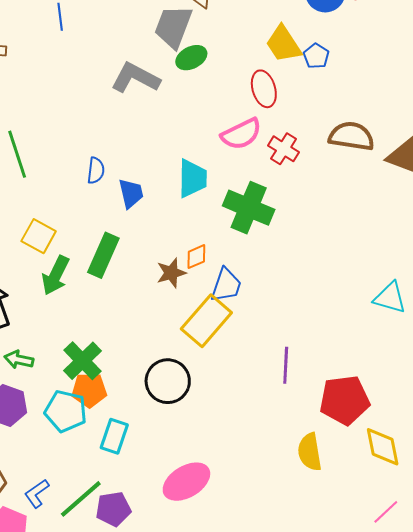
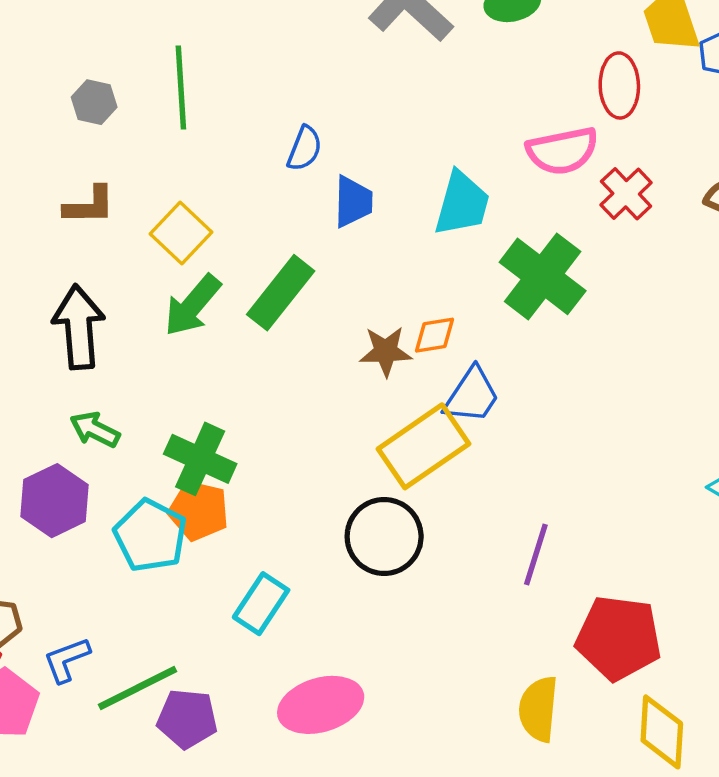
green cross: (82, 361) -> (200, 459), turned -36
black circle: (168, 381) -> (384, 536), moved
cyan rectangle: (114, 436) -> (261, 604), moved

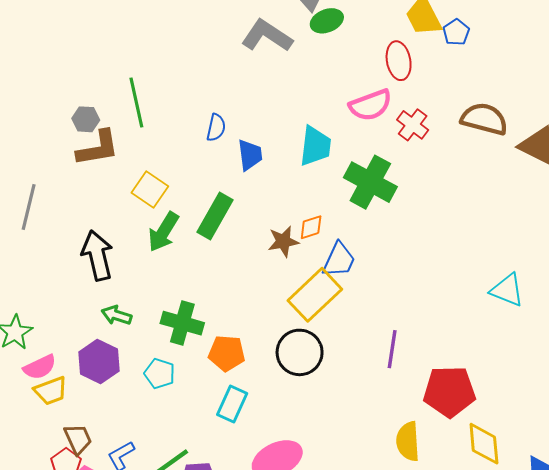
brown L-shape: (89, 205) -> (98, 148), moved, size x1.4
orange pentagon: (199, 511) -> (227, 353), moved
cyan pentagon: (150, 536) -> (160, 374), size x0.7

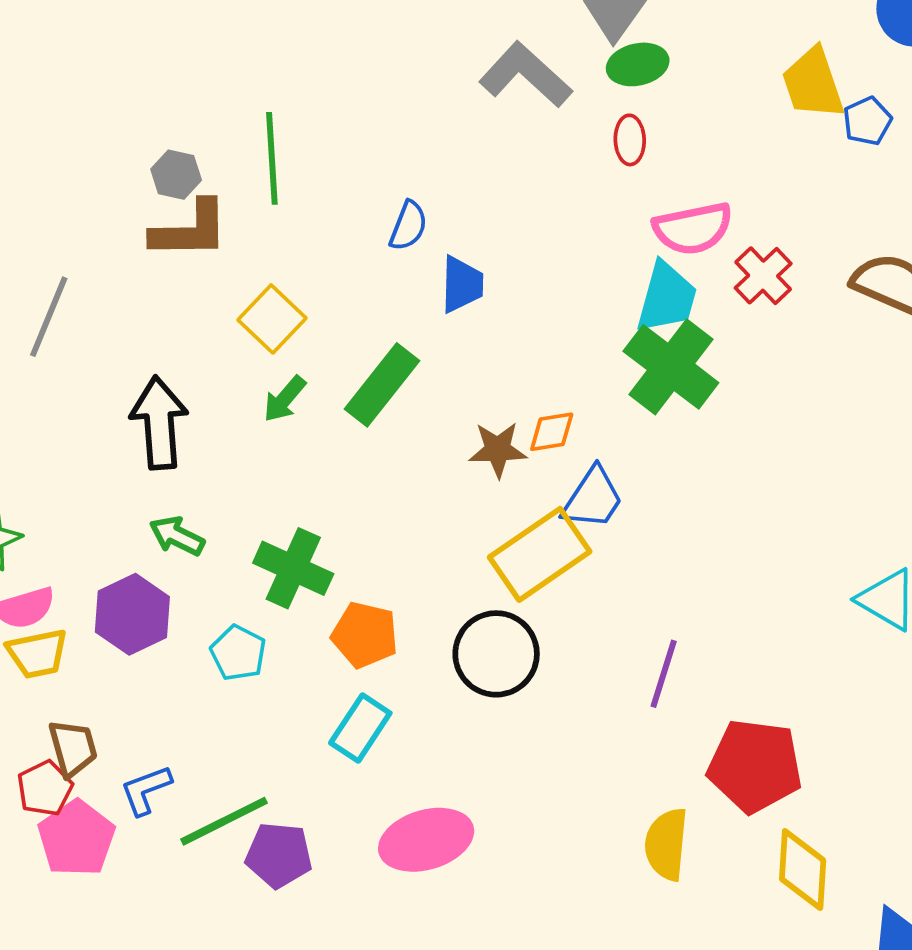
red ellipse: (399, 61) -> (630, 140), moved, size x0.7
cyan trapezoid: (315, 146) -> (667, 298), moved
green arrow: (163, 232) -> (285, 399), size x0.7

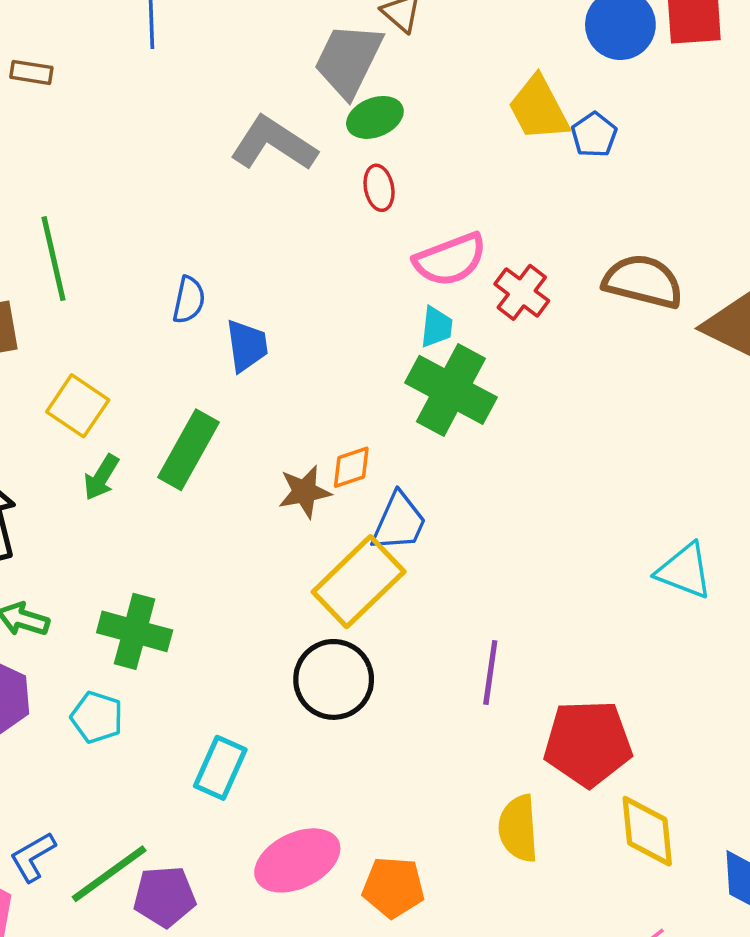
cyan trapezoid: (667, 298) -> (437, 327), size x0.6
orange pentagon: (365, 635) -> (393, 887), moved

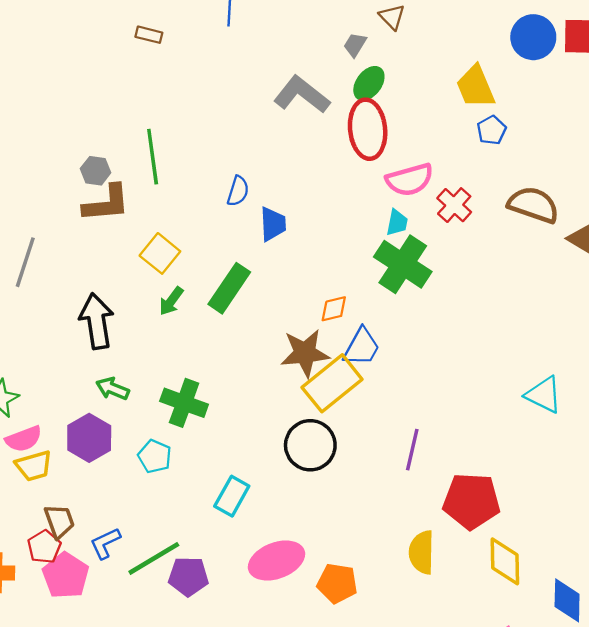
gray trapezoid: (348, 60) -> (355, 45), size x0.5
green ellipse: (375, 117) -> (369, 83), turned -36
blue pentagon: (594, 135) -> (492, 130), moved
red ellipse: (379, 188) -> (368, 129), size x2.0
brown star: (304, 492) -> (305, 353), moved, size x1.4

